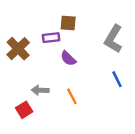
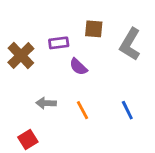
brown square: (68, 23) -> (94, 29), moved
blue line: (117, 79) -> (127, 110), moved
red square: (24, 110) -> (28, 140), moved

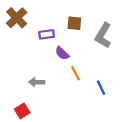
brown cross: (21, 55) -> (17, 18), moved
orange line: (82, 110) -> (75, 73), moved

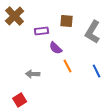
blue line: (101, 88) -> (97, 71), moved

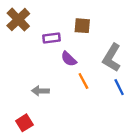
gray L-shape: (93, 32) -> (112, 58), moved

